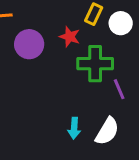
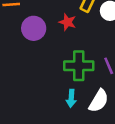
green cross: (95, 64) -> (79, 66), moved

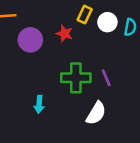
cyan arrow: (71, 98) -> (39, 104), moved

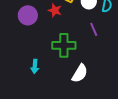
purple line: (106, 78) -> (94, 29), moved

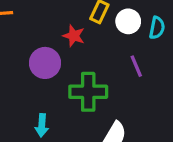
purple circle: (28, 15) -> (45, 63), moved

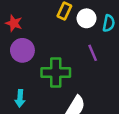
red star: (74, 36) -> (14, 23), moved

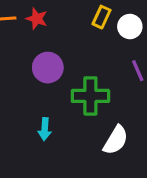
red star: (14, 23) -> (37, 19), moved

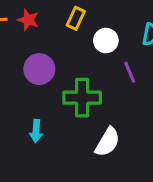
yellow rectangle: (101, 17) -> (76, 18), moved
white circle: (130, 27) -> (106, 41), moved

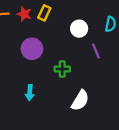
yellow rectangle: (76, 18) -> (44, 13), moved
green cross: (82, 98) -> (62, 69), size x0.6

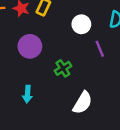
green cross: (62, 69) -> (63, 68), turned -32

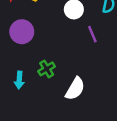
green cross: (63, 68) -> (47, 69), moved

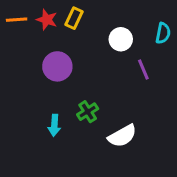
white semicircle: (75, 89) -> (122, 136), turned 30

